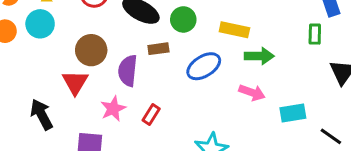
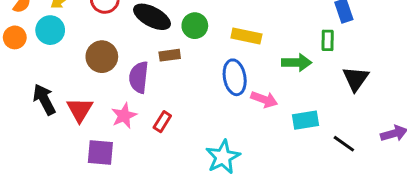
green arrow: (259, 56) -> (297, 63), moved
blue ellipse: (204, 66) -> (235, 77), moved, turned -68
red triangle: (75, 82) -> (80, 110), moved
black arrow: (42, 114) -> (44, 99), moved

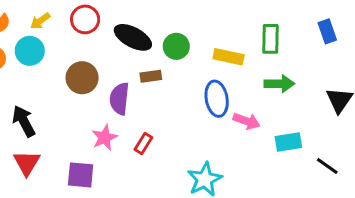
green rectangle: (328, 40) -> (270, 39), moved, size x1.4
red triangle: (80, 110) -> (27, 163), moved

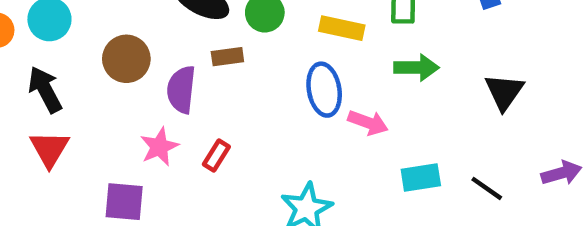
black arrow: (24, 121) -> (45, 90), moved
cyan rectangle: (288, 142) -> (421, 177), moved
red triangle: (27, 163) -> (49, 149), moved

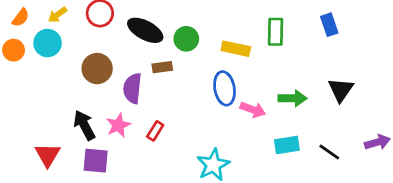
green arrow: (416, 68) -> (292, 98), moved
black arrow: (45, 90) -> (84, 125), moved
red triangle: (49, 149) -> (48, 155), moved

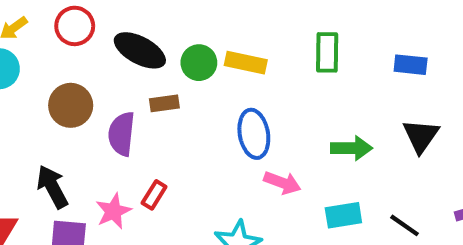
blue rectangle: (329, 25) -> (411, 65), moved, turned -65
yellow rectangle: (236, 49) -> (246, 63), moved
pink arrow: (253, 110) -> (282, 183), moved
pink star: (118, 125) -> (113, 211), moved

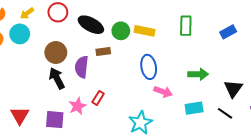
blue rectangle: (411, 65) -> (228, 32), turned -35
black triangle: (421, 136) -> (233, 89), moved
black arrow: (52, 187) -> (57, 78), moved

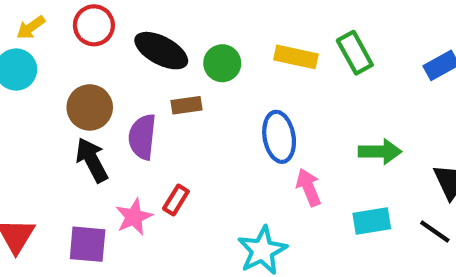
green rectangle: (186, 26) -> (355, 53), turned -30
yellow rectangle: (145, 31) -> (296, 57), moved
pink arrow: (163, 92) -> (309, 187), turned -132

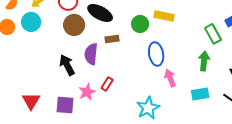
green rectangle: (355, 53) -> (213, 34), moved
green circle: (222, 63) -> (140, 24), moved
brown circle: (90, 107) -> (74, 25), moved
green arrow: (380, 152) -> (204, 61), turned -84

